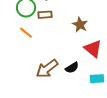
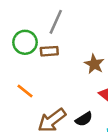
orange line: (26, 33) -> (25, 91), moved

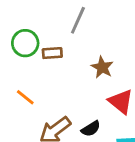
gray line: (56, 22) -> (78, 20), moved

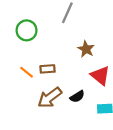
brown rectangle: (52, 53) -> (47, 69), moved

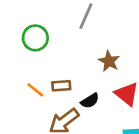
black semicircle: (77, 96) -> (90, 101), moved

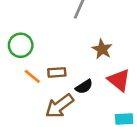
green circle: (35, 38) -> (21, 45), moved

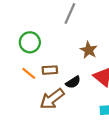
green circle: (21, 45) -> (30, 42), moved

